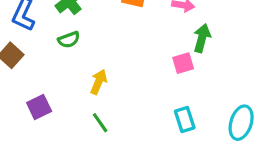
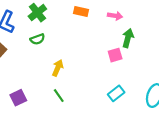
purple square: (39, 107) -> (18, 98), moved
cyan rectangle: (185, 120) -> (116, 93), turned 70

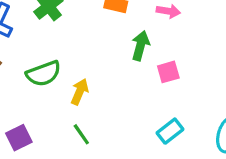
green arrow: (128, 38) -> (140, 46), moved
green semicircle: (37, 39) -> (44, 74), moved, size x1.5

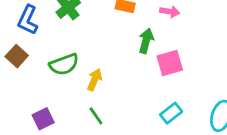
pink square: (168, 72) -> (170, 63), size x1.4

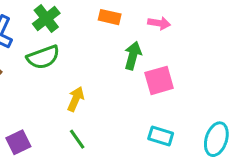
green semicircle: (64, 64) -> (43, 57), moved
cyan rectangle: (171, 113) -> (161, 136), turned 55

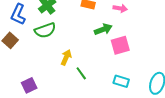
green arrow: (133, 56) -> (103, 29), turned 54
green line: (77, 139) -> (81, 73), moved

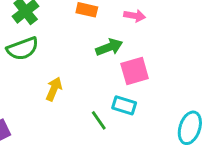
green line: (81, 73) -> (99, 120), moved
cyan rectangle: (121, 81) -> (124, 105), moved

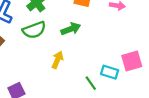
green arrow: (109, 47) -> (71, 29), moved
pink square: (135, 71) -> (132, 61), moved

